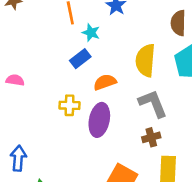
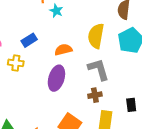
blue rectangle: (80, 59) -> (29, 40), moved
yellow cross: (70, 105) -> (16, 63), moved

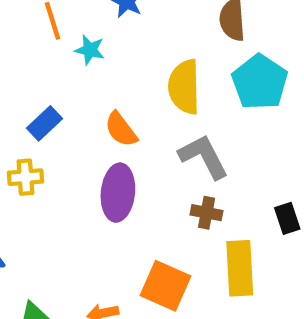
orange semicircle: (63, 50) -> (121, 129), turned -102
brown cross: (95, 95) -> (207, 213), turned 32

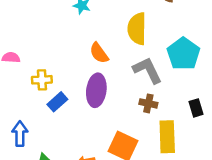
cyan pentagon: (260, 82) -> (183, 54), moved
blue rectangle: (44, 123) -> (57, 102), moved

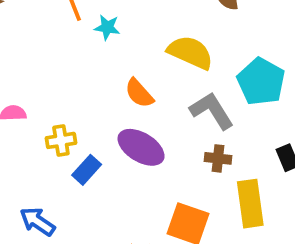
yellow semicircle: (137, 29) -> (190, 52), turned 120
purple ellipse: (96, 90) -> (141, 147), turned -60
blue arrow: (20, 134) -> (37, 222), turned -50

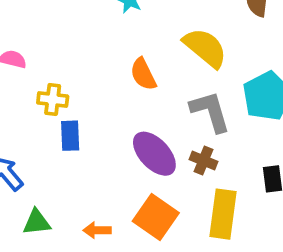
purple ellipse: (141, 147) -> (154, 154), moved
blue rectangle: (87, 170) -> (70, 136), turned -60

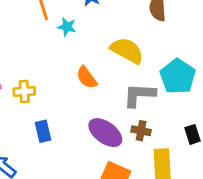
yellow cross: (53, 100) -> (24, 91), moved
gray L-shape: (210, 111) -> (139, 95), turned -60

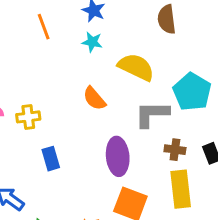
cyan star: (67, 27) -> (92, 42), moved
brown cross: (141, 131) -> (175, 150), moved
purple ellipse: (105, 133) -> (118, 156), turned 52

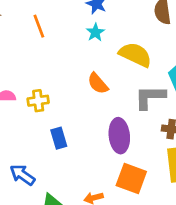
orange line: (44, 27) -> (39, 26), moved
cyan star: (92, 42) -> (95, 32), turned 30

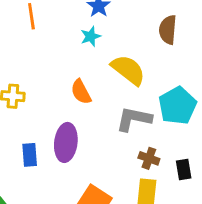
purple ellipse: (119, 136) -> (66, 142), moved
blue rectangle: (59, 138) -> (30, 155), moved

